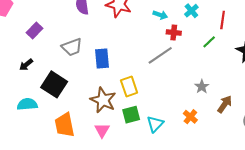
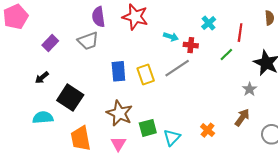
cyan arrow: (160, 15) -> (171, 37), moved
gray trapezoid: (72, 47) -> (88, 41), moved
yellow rectangle: (129, 87) -> (146, 74), moved
gray star: (202, 87) -> (250, 89), moved

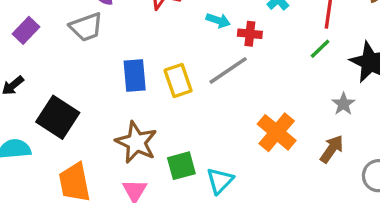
green line: (226, 55) -> (320, 49), moved
orange cross: (208, 130) -> (277, 132), moved, size x1.6

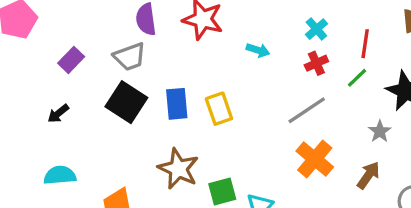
red cross: (250, 34) -> (316, 63), moved, turned -30
gray line: (228, 70) -> (307, 110), moved
black square: (58, 117) -> (126, 102), moved

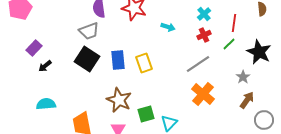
purple rectangle: (71, 60) -> (34, 48), moved
brown arrow: (368, 175) -> (247, 100), moved

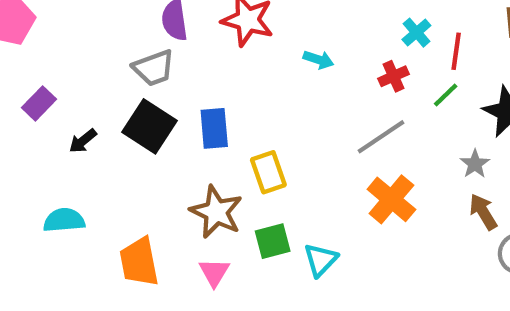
cyan cross: (204, 14) -> (416, 33), moved
yellow rectangle: (144, 63) -> (268, 172), moved
black arrow: (45, 66) -> (83, 141), moved
brown arrow: (247, 100) -> (483, 212), turned -66

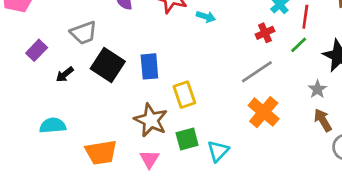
cyan arrow: (318, 60) -> (206, 17), moved
gray trapezoid: (154, 68) -> (84, 33), moved
orange trapezoid: (139, 262) -> (101, 152), turned -88

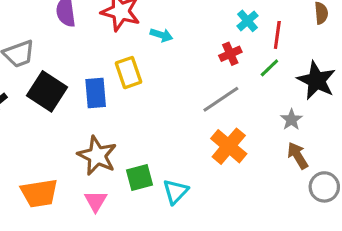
yellow rectangle: (184, 95) -> (128, 73), moved

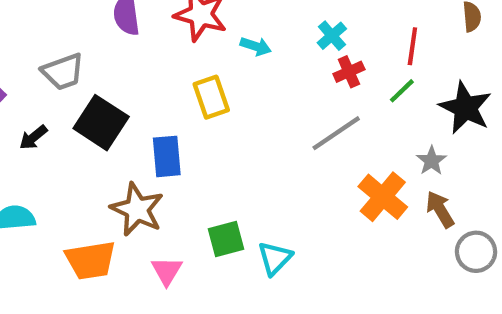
cyan cross: (248, 21) -> (332, 36), moved
blue rectangle: (96, 93) -> (167, 156), moved
orange cross: (229, 146) -> (383, 197), moved
brown star: (97, 156) -> (137, 209), moved

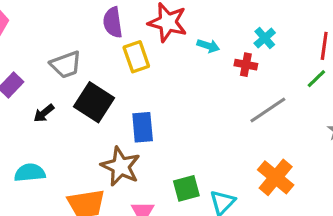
red cross: (349, 72) -> (246, 65), moved, turned 35
yellow rectangle: (211, 97) -> (136, 57), moved
orange cross: (383, 197) -> (276, 177), moved

